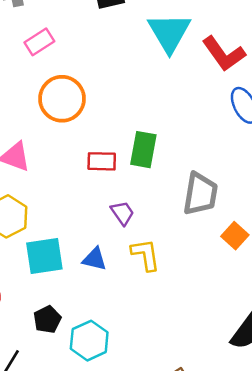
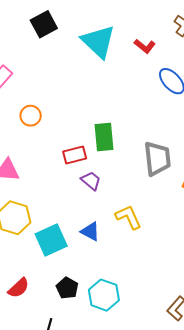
red L-shape: (224, 54) -> (145, 46), size x0.6
orange circle: (62, 99) -> (31, 116), size x0.6
purple trapezoid: (122, 213) -> (91, 181), moved
blue triangle: (95, 259) -> (90, 231), turned 30

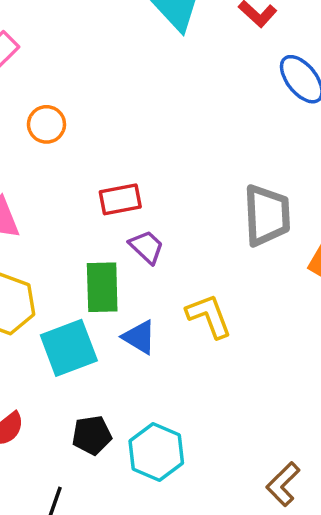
green rectangle: (104, 137) -> (102, 287), moved
black pentagon: (67, 288) -> (92, 435), turned 30

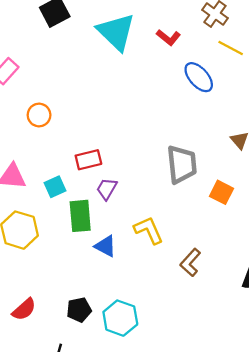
purple trapezoid: (146, 247) -> (107, 189), turned -100
cyan square: (69, 348) -> (55, 187), moved, size x0.6
brown L-shape: (283, 484) -> (190, 262), moved

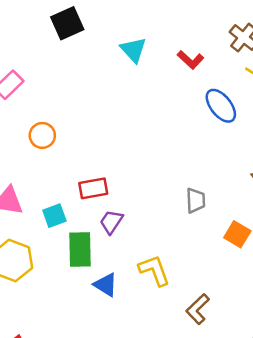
cyan triangle: (116, 32) -> (133, 50), size x0.6
gray trapezoid: (182, 164) -> (196, 200), size x0.6

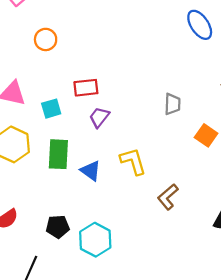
green rectangle: (80, 250) -> (58, 154), moved

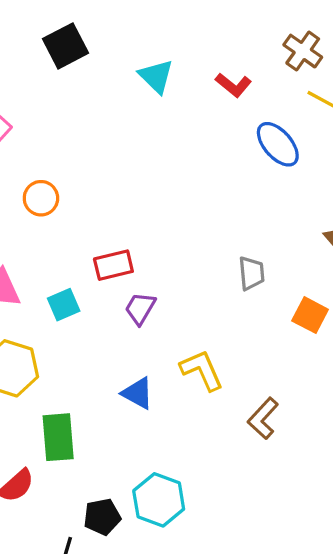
green rectangle: (58, 154) -> (58, 437), moved
black pentagon: (58, 227) -> (102, 517), moved

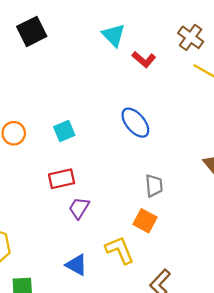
cyan triangle: (156, 76) -> (114, 35), moved
blue ellipse: (278, 144) -> (135, 123), moved
cyan square: (64, 305) -> (64, 131), moved
orange square: (310, 315) -> (145, 221), moved

